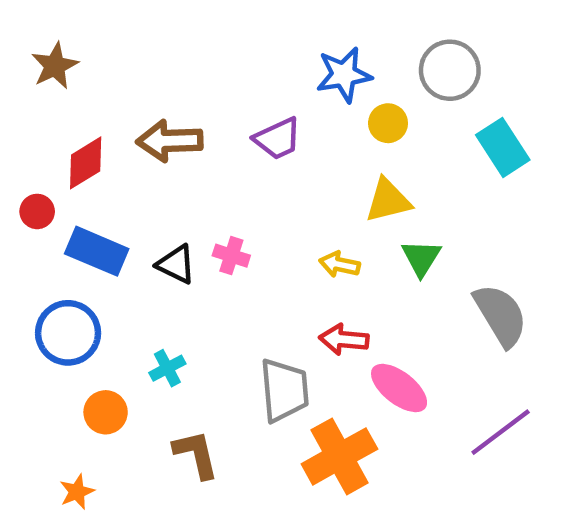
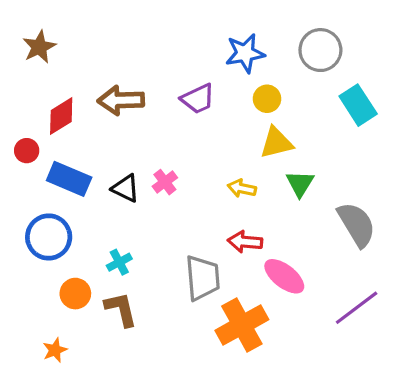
yellow circle: (388, 123) -> (267, 99), moved
pink cross: (231, 256) -> (165, 182), turned 35
brown L-shape: (196, 454) -> (121, 309), moved

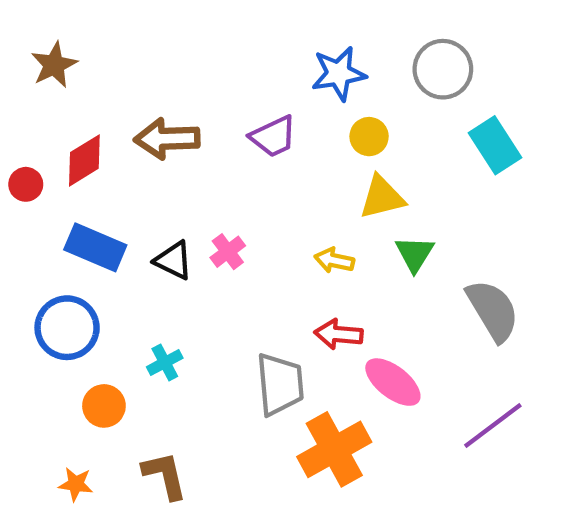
red circle: (27, 151) -> (26, 184), moved
brown L-shape: (121, 309) -> (165, 475), moved
orange star: (55, 350) -> (76, 484), turned 30

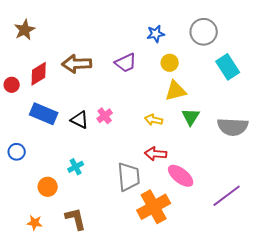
blue star: (339, 74) -> (156, 34), size x0.7
gray semicircle: (493, 310) -> (233, 127), moved, turned 124
blue circle: (67, 328) -> (17, 152), moved, size x0.6

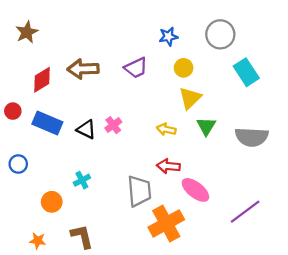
red circle: (12, 85) -> (13, 111), moved
yellow triangle: (176, 91) -> (190, 98), turned -30

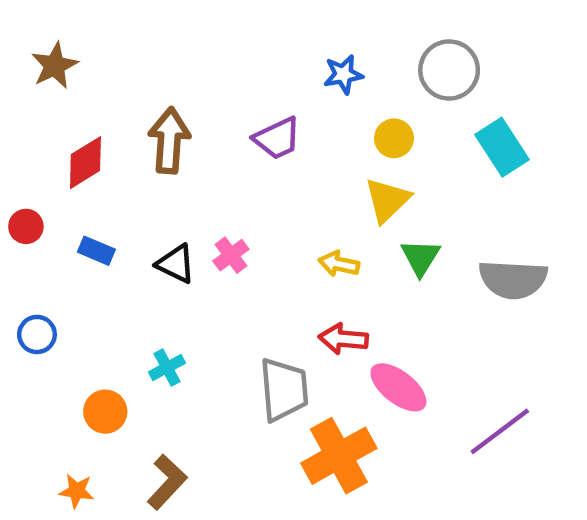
yellow circle: (184, 68) -> (394, 138), moved
brown arrow: (83, 69) -> (169, 141), turned 96
blue rectangle: (47, 123) -> (96, 251), size x0.6
brown L-shape: (82, 236) -> (167, 482), turned 56

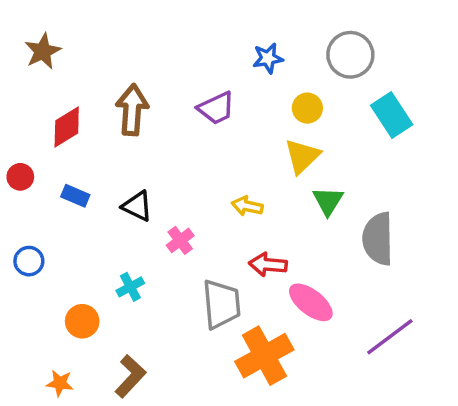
pink cross: (231, 255) -> (180, 240), moved
yellow arrow: (339, 264) -> (247, 206), moved
gray semicircle: (513, 279) -> (378, 239), moved, turned 86

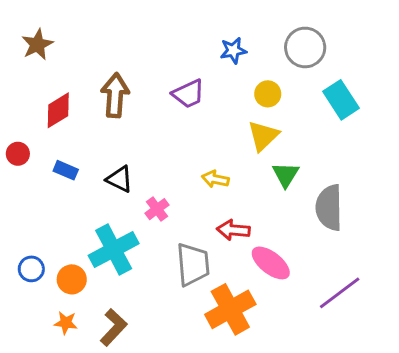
blue circle: (29, 261) -> (31, 269), moved
cyan cross: (130, 287) -> (114, 249), size x2.0
orange star: (60, 383) -> (66, 323), moved

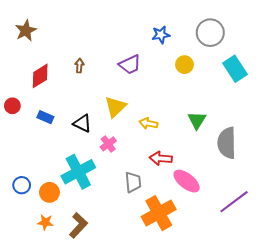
brown arrow: (115, 95) -> (79, 66), size x0.5
yellow triangle: (263, 136) -> (115, 107), moved
gray trapezoid: (193, 264) -> (133, 182), size x0.7

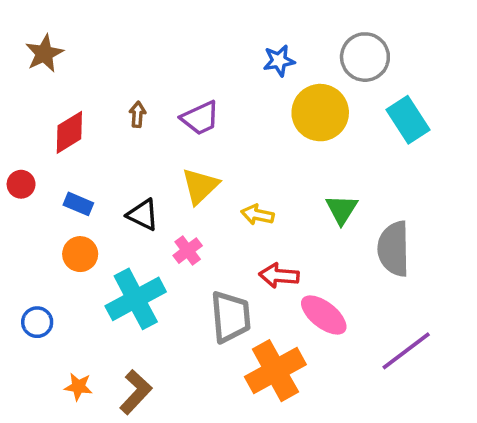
purple trapezoid: (130, 65) -> (200, 118), moved
yellow circle: (184, 65) -> (320, 113), size x1.8
gray trapezoid: (133, 182) -> (231, 317), size x1.4
orange circle: (49, 192) -> (80, 254), moved

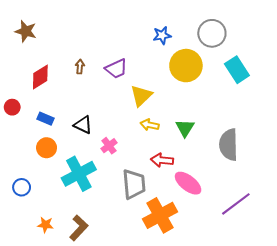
brown star: (44, 53) -> (26, 31), turned -30
yellow triangle: (200, 186) -> (141, 96), moved
green triangle: (342, 209) -> (185, 128), moved

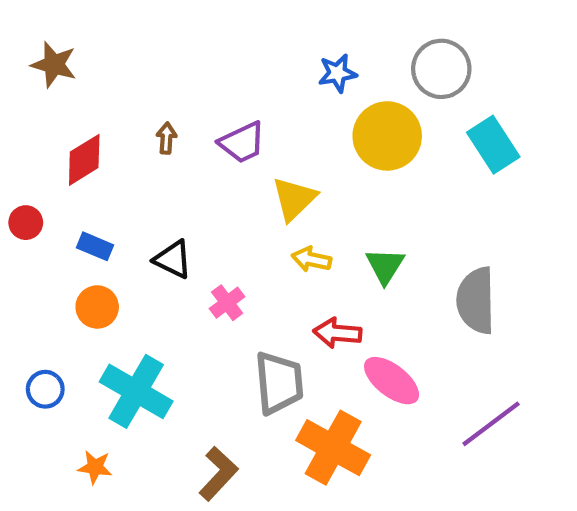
cyan cross: (79, 174) -> (136, 391), moved, turned -32
orange cross: (160, 215) -> (333, 448), turned -32
brown L-shape: (79, 228) -> (218, 474), moved

